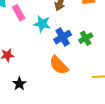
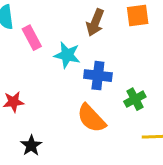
blue cross: (63, 37) -> (98, 76), turned 36
green cross: (86, 38) -> (135, 99), moved

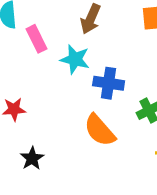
brown arrow: (95, 22) -> (91, 19), moved

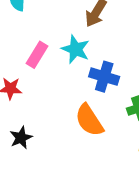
pink rectangle: (36, 39) -> (37, 55), moved, turned 50

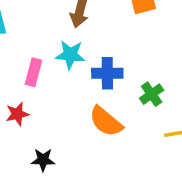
black star: (21, 138) -> (43, 160), turned -30

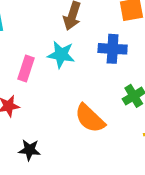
blue cross: (107, 73) -> (113, 49), moved

